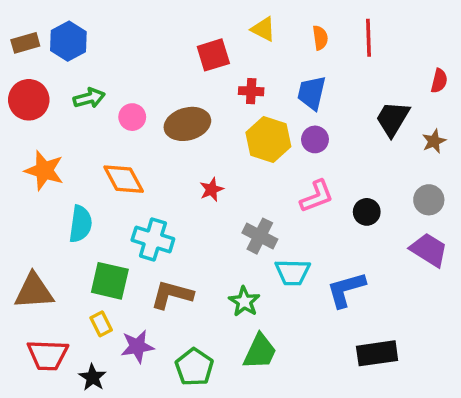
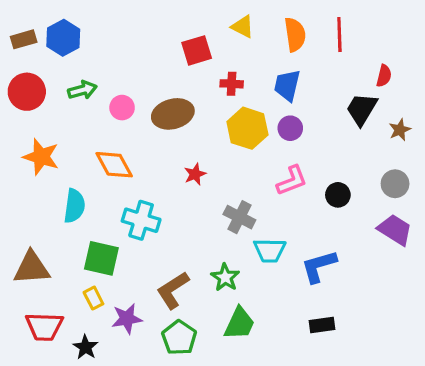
orange semicircle: (320, 38) -> (295, 35), size x1.5
red semicircle: (439, 81) -> (384, 76), moved
brown L-shape: (172, 295) -> (173, 290), moved, turned -48
black rectangle: (377, 353) -> (322, 325), moved, size x0.7

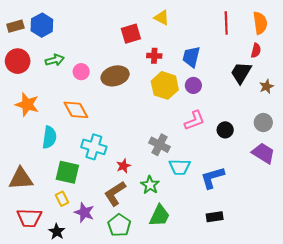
orange semicircle: (295, 35) -> (260, 23), moved
red star: (195, 174) -> (123, 166), moved
purple star: (127, 319) -> (84, 213), turned 30

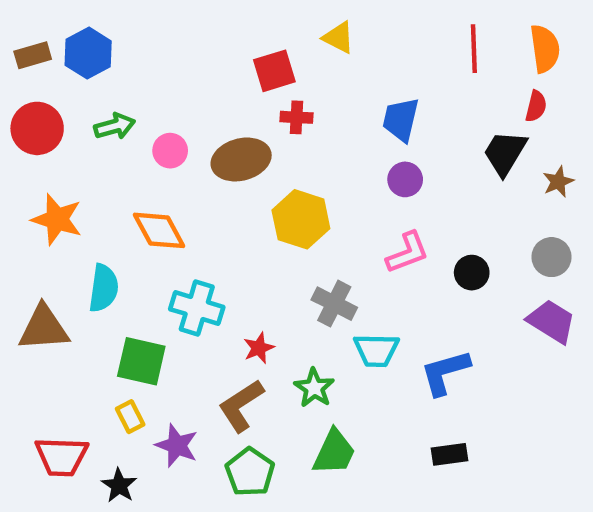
red cross: (154, 56) -> (296, 117), moved
yellow hexagon: (165, 85) -> (301, 219), moved
brown triangle: (21, 179) -> (44, 328), moved

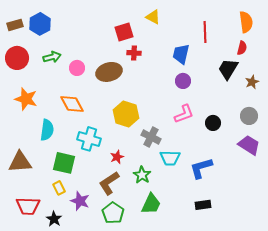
red line: (474, 49) -> (205, 32), moved
yellow hexagon: (301, 219) -> (126, 114), moved
brown triangle: (44, 328) -> (20, 162), moved

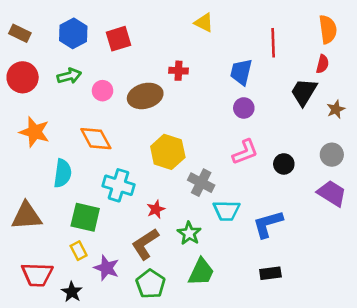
blue hexagon: (40, 24) -> (73, 33), moved
brown rectangle: (15, 25) -> (20, 33), turned 42
red square: (124, 32) -> (119, 39), moved

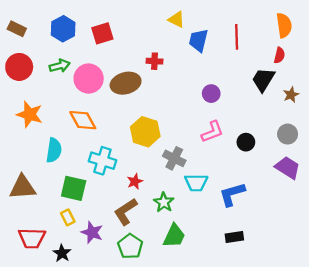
blue trapezoid: (241, 72) -> (198, 40), moved
pink circle: (103, 91) -> (89, 79), size x1.6

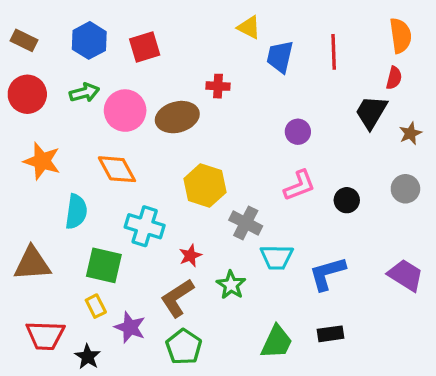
purple trapezoid: (288, 168) -> (405, 275), moved
green trapezoid: (174, 236) -> (277, 342), moved

